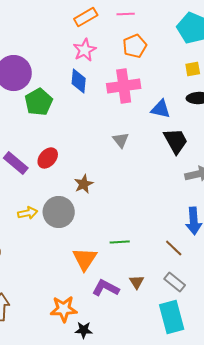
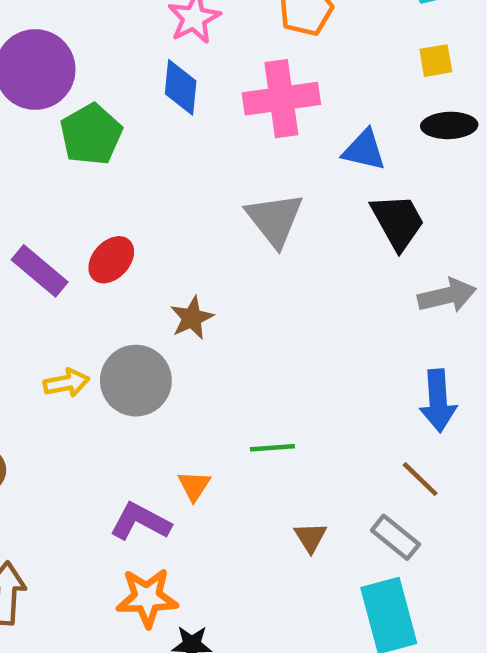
gray triangle: (121, 140) -> (275, 219), size x1.6
brown line: (174, 248) -> (420, 479), moved
orange triangle: (85, 259) -> (194, 486), size x0.6
purple L-shape: (106, 288) -> (140, 522), moved

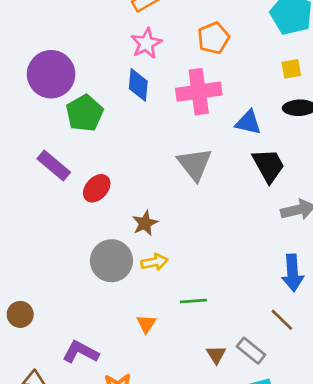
purple rectangle: (40, 271) -> (54, 165), moved
yellow arrow: (66, 383) -> (154, 262), moved
purple L-shape: (140, 522) -> (81, 352), moved
gray rectangle: (395, 537) -> (251, 351), moved

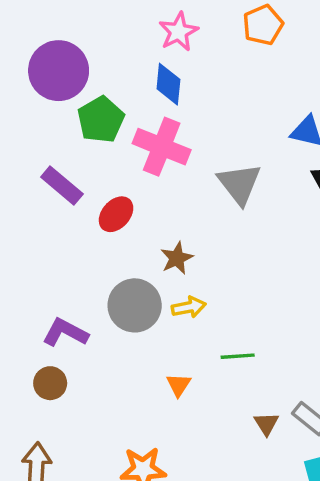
pink cross: (199, 92) -> (162, 147), moved, turned 30
brown circle: (20, 314) -> (50, 383), moved
purple L-shape: (81, 352) -> (65, 332), moved

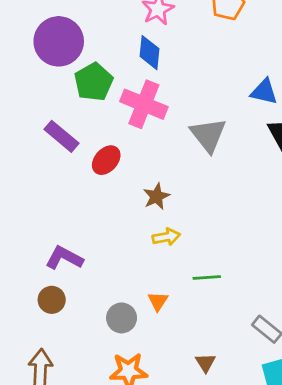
gray circle: (135, 305) -> (122, 318), moved, size x0.7
brown triangle: (266, 424) -> (205, 363), moved

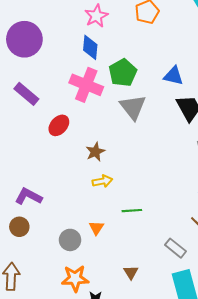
green pentagon: (94, 82) -> (123, 73), moved
purple rectangle: (61, 136) -> (26, 94), moved

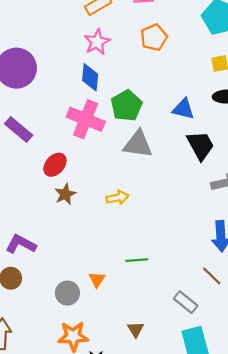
gray triangle: (133, 107) -> (138, 144), turned -44
brown star: (95, 152) -> (65, 194), moved
yellow arrow: (102, 181) -> (117, 198), moved

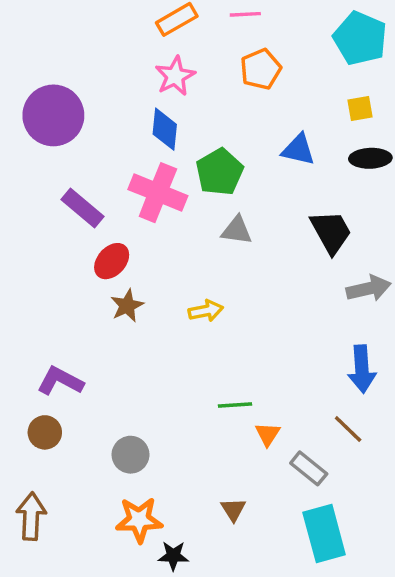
blue triangle: (183, 109) -> (298, 150), moved
purple rectangle: (19, 129) -> (83, 208), moved
gray triangle: (138, 144) -> (237, 230), size x0.7
orange triangle: (97, 279) -> (268, 434), moved

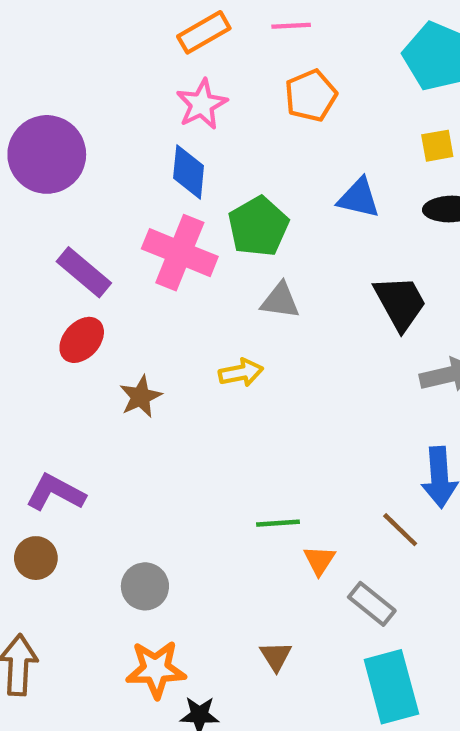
red ellipse: (112, 261) -> (82, 340), moved
yellow arrow: (206, 311) -> (241, 373), moved
brown line: (348, 429) -> (400, 530), moved

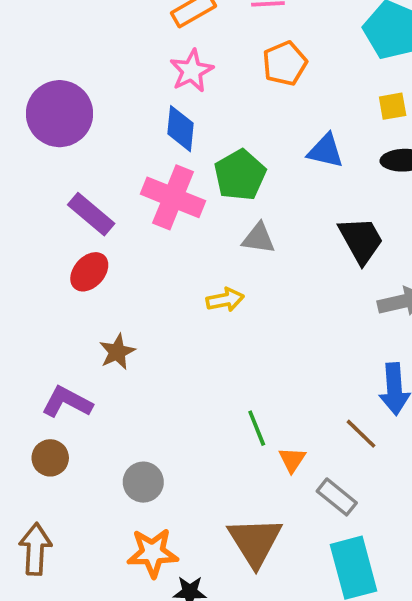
brown star: (141, 397) -> (117, 352), moved
green line: (278, 523) -> (257, 428), turned 72
brown triangle: (276, 656) -> (255, 542), size x2.0

